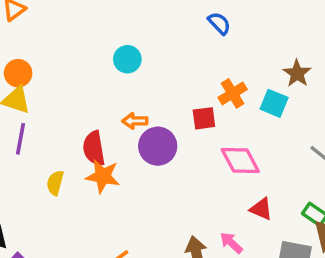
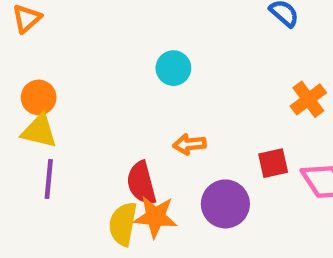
red square: (204, 118) -> (273, 163), moved
purple circle: (158, 146) -> (225, 204), moved
yellow semicircle: (55, 183) -> (123, 224), moved, size x1.4

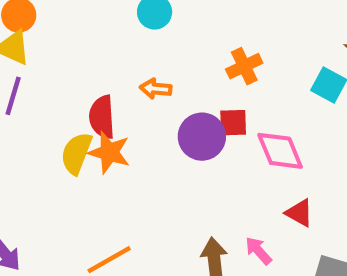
orange cross: (308, 99) -> (244, 66), moved
purple circle: (225, 204) -> (202, 137), moved

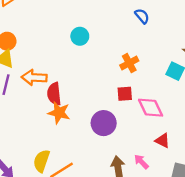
orange arrow: (156, 89) -> (34, 78), moved, size x1.5
purple circle: (202, 137) -> (104, 123), moved
yellow semicircle: (76, 153) -> (42, 161), moved

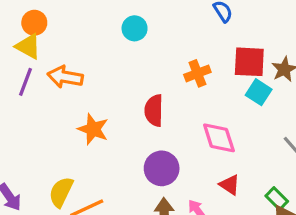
red semicircle: (54, 94) -> (154, 110), moved
red square: (125, 94) -> (249, 62), moved, size x1.5
purple circle: (104, 123) -> (162, 168), moved

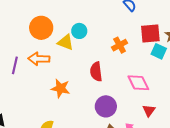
orange circle: (34, 23) -> (41, 28), moved, size x1.5
cyan circle: (135, 28) -> (79, 31), moved
yellow triangle: (28, 46) -> (65, 42), moved
red triangle: (230, 185) -> (149, 111), turned 40

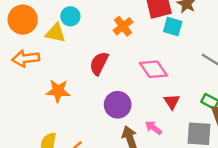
red semicircle: (96, 72) -> (99, 63), turned 42

